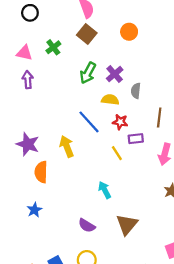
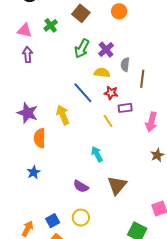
brown line: (159, 117) -> (142, 79), moved

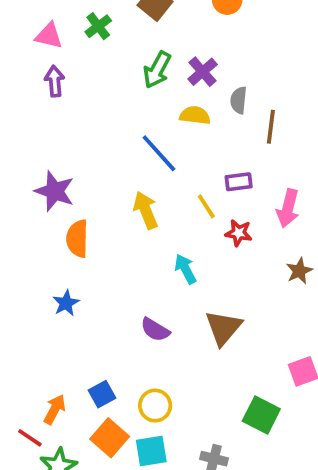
red star: (111, 93) -> (239, 233), moved
yellow arrow: (63, 115) -> (146, 210), moved
yellow circle: (81, 218) -> (155, 406), moved

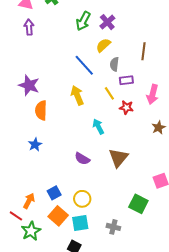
gray semicircle: (239, 100) -> (114, 64), moved
yellow semicircle: (195, 115) -> (103, 45), turned -49

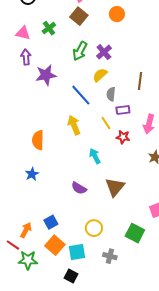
purple star: (29, 85) -> (46, 75), moved, turned -30
yellow circle: (82, 199) -> (94, 228), moved
green star: (31, 231) -> (28, 260), turned 30

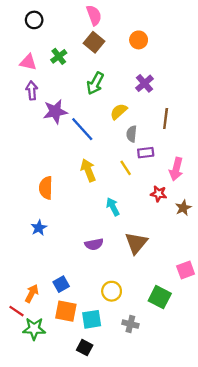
purple cross: (104, 52) -> (144, 83), moved
blue line: (81, 95) -> (82, 129), moved
red star: (123, 137) -> (159, 194), moved
purple semicircle: (79, 188) -> (94, 244), turned -42
orange square: (55, 245) -> (66, 311), turned -30

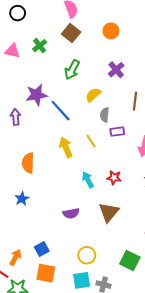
purple arrow: (32, 90) -> (16, 117), moved
yellow line: (126, 168) -> (91, 141), moved
red star: (159, 194) -> (114, 178), moved
cyan square: (92, 319) -> (82, 280), moved

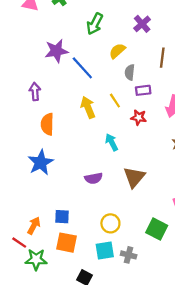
purple arrow: (16, 117) -> (35, 91), moved
red star: (114, 178) -> (139, 117), moved
blue star: (22, 199) -> (41, 163), size x1.6
blue square: (42, 249) -> (62, 217), turned 32

